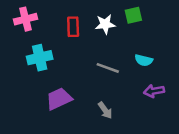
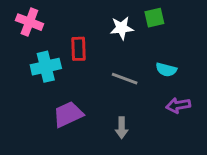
pink cross: (26, 19) -> (29, 22), turned 35
red rectangle: (73, 27) -> (79, 49), moved
gray arrow: (105, 110) -> (122, 128), turned 36

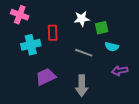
green square: (154, 18) -> (102, 28), moved
gray arrow: (122, 128) -> (82, 86), size x1.5

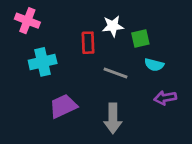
red rectangle: (53, 33) -> (88, 43), moved

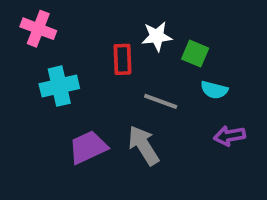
green square: (140, 39) -> (195, 54), turned 36
gray arrow: (113, 118) -> (143, 145), moved, turned 148

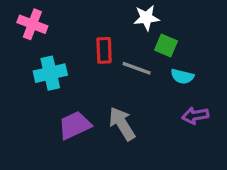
white star: (157, 36) -> (146, 18), moved
gray line: (161, 101) -> (137, 68), moved

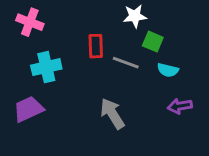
purple trapezoid: (75, 125) -> (28, 109), moved

